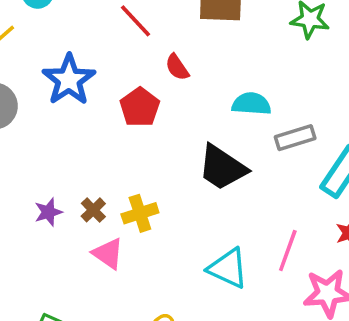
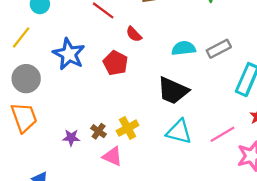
gray rectangle: (295, 138) -> (219, 49), moved
purple star: (48, 212) -> (71, 138), turned 30
pink line: (288, 251) -> (223, 134), turned 50
cyan triangle: (228, 268) -> (179, 132), moved

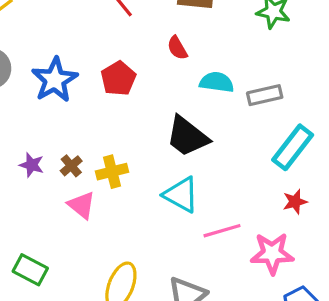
red semicircle: (134, 34) -> (177, 48), moved
blue star: (69, 54) -> (55, 80), moved
pink line: (223, 134) -> (222, 231), moved

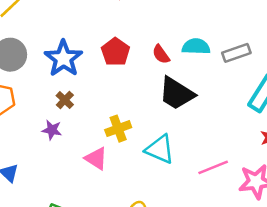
red semicircle: (177, 48) -> (161, 54), moved
brown cross: (71, 166) -> (65, 100), moved
cyan triangle: (181, 195) -> (160, 149), moved

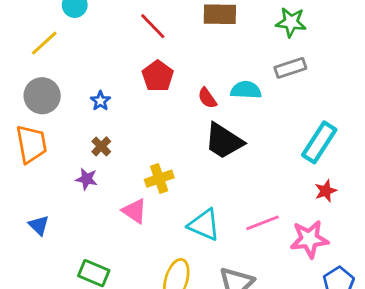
red pentagon: (115, 52) -> (158, 76), moved
gray rectangle: (236, 53) -> (290, 68), moved
blue star: (63, 58) -> (100, 101), size x0.5
cyan triangle: (160, 149) -> (204, 225), moved

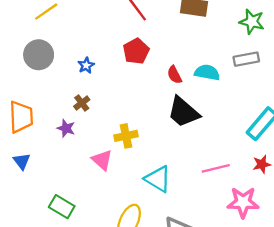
orange trapezoid: (31, 144) -> (21, 117), moved
pink line: (263, 223) -> (216, 168), moved

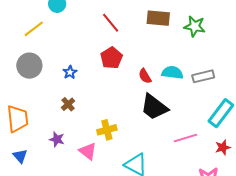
green star: (252, 22) -> (195, 26), moved
gray rectangle: (246, 59) -> (203, 76), moved
purple star: (66, 128) -> (57, 139), moved
pink line: (216, 168) -> (185, 138), moved

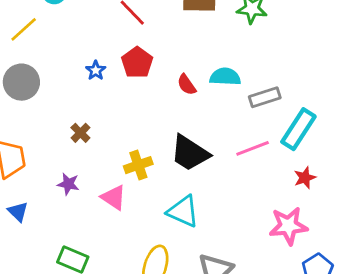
blue star: (70, 72) -> (96, 70), moved
gray rectangle: (203, 76) -> (265, 97), moved
black trapezoid: (154, 107) -> (190, 153), moved
pink line: (185, 138) -> (253, 148), moved

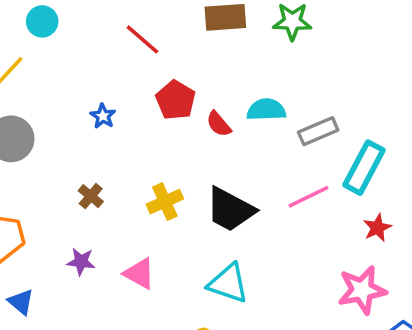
red pentagon: (137, 62) -> (176, 100), moved
yellow cross: (138, 165) -> (165, 202), moved

